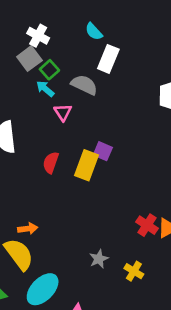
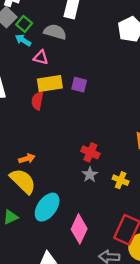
pink triangle: (63, 112) -> (41, 57), turned -35
yellow rectangle: (86, 165) -> (50, 83), moved, turned 70
red cross: (147, 225) -> (90, 152), moved

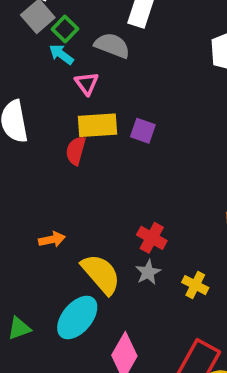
pink triangle: (41, 57) -> (87, 83), turned 35
yellow semicircle: (23, 181) -> (101, 274), moved

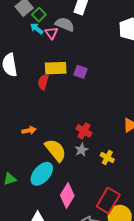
pink triangle: (87, 83) -> (52, 33), moved

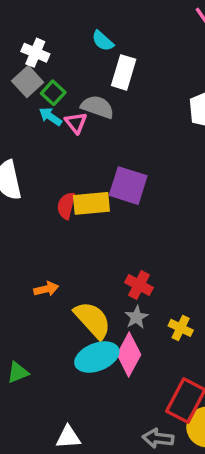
yellow rectangle: (56, 68) -> (91, 203), moved
purple square: (81, 72) -> (128, 186), size x1.6
cyan ellipse: (42, 174) -> (97, 357), moved, turned 30
pink diamond: (67, 195) -> (129, 355), moved

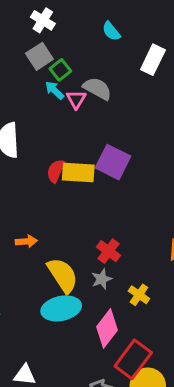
white cross: (35, 53) -> (43, 20), moved
white rectangle: (124, 72) -> (153, 60), moved
pink diamond: (129, 355) -> (107, 328), moved

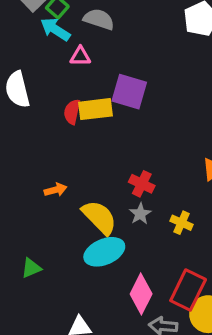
cyan arrow: (55, 90) -> (55, 29), size x1.4
pink triangle: (76, 99) -> (80, 56), moved, turned -50
pink diamond: (107, 328) -> (141, 294), moved

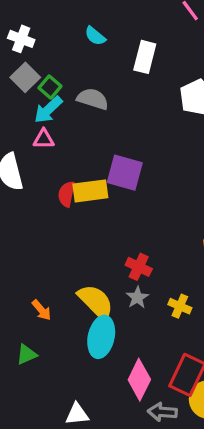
cyan arrow: (55, 29) -> (48, 110), turned -76
pink triangle: (80, 56) -> (44, 139), moved
orange arrow: (56, 190) -> (41, 310), moved, turned 65
cyan ellipse: (104, 252) -> (101, 337), turned -54

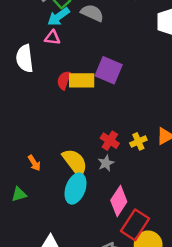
yellow cross: (180, 306) -> (138, 141), moved, turned 35
pink diamond: (139, 380) -> (119, 201), moved

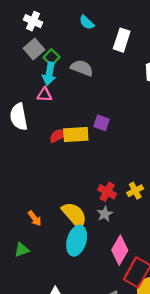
cyan arrow: (59, 17) -> (49, 74), turned -40
purple square: (109, 70) -> (102, 123), size x0.6
red semicircle: (64, 80) -> (58, 136), turned 48

